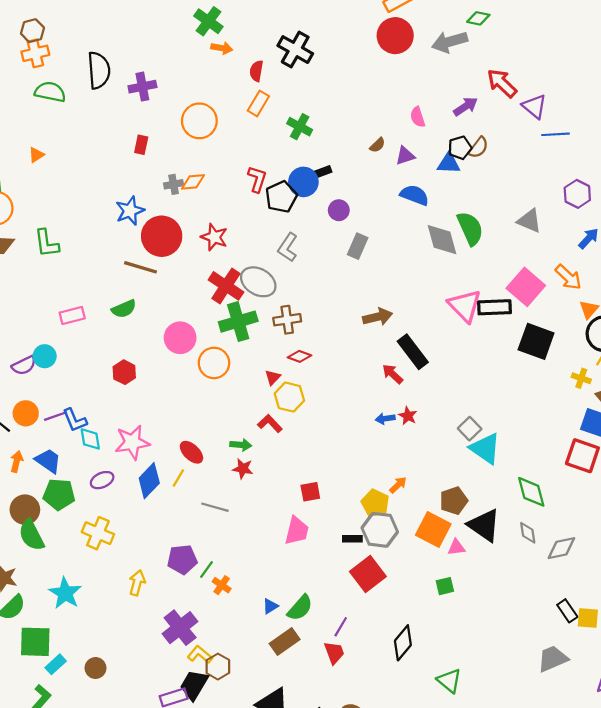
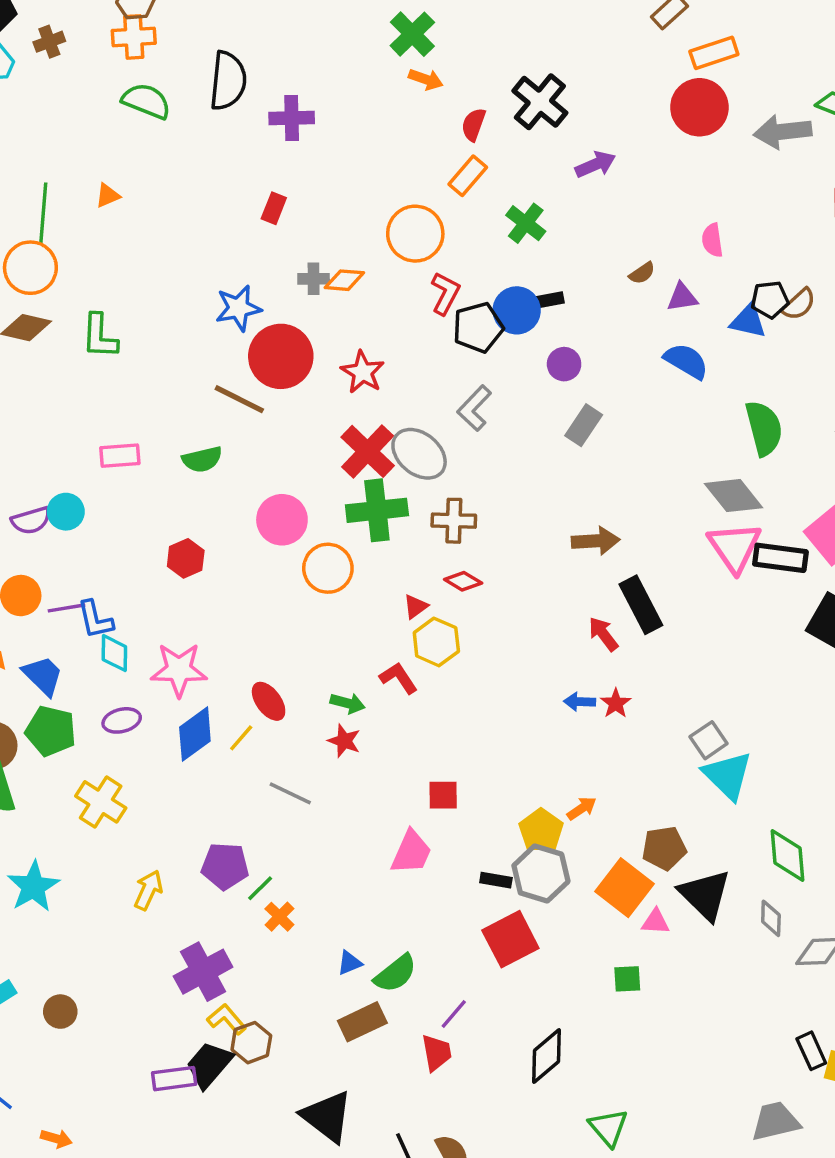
purple arrow: (466, 106) -> (595, 164), moved
orange circle: (199, 121) -> (415, 234), moved
gray diamond: (442, 240) -> (733, 496), moved, turned -33

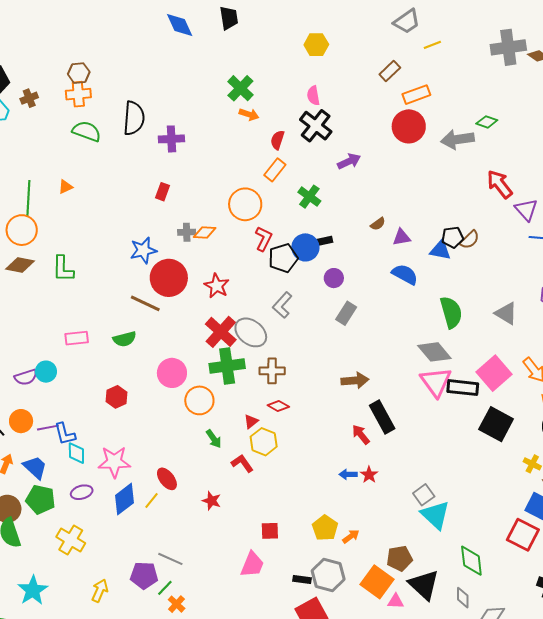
pink semicircle: (712, 240) -> (313, 96), moved
green arrow: (348, 703) -> (214, 439), moved, turned 42
gray line: (290, 793) -> (170, 559), moved
yellow pentagon: (541, 831) -> (325, 528), moved

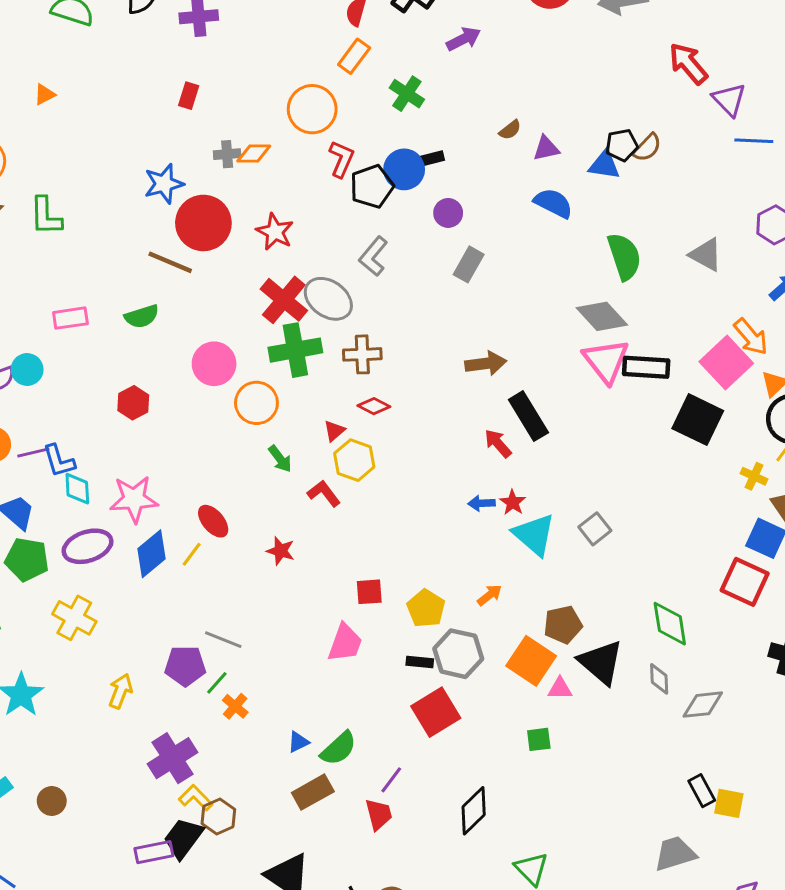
pink square: (494, 373) -> (726, 363), moved
purple ellipse: (82, 492) -> (88, 546), size x1.5
cyan triangle: (435, 515) -> (534, 535), moved
yellow pentagon: (325, 528) -> (426, 608), moved

